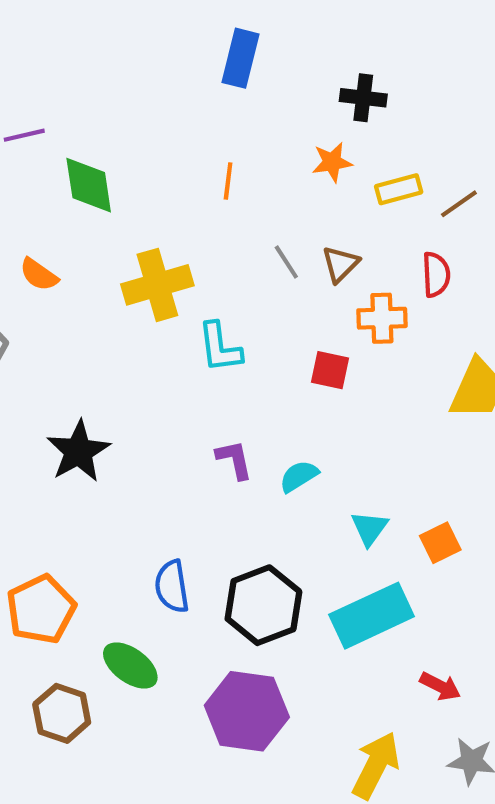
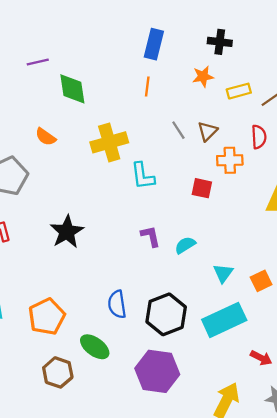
blue rectangle: (241, 58) -> (154, 44), moved

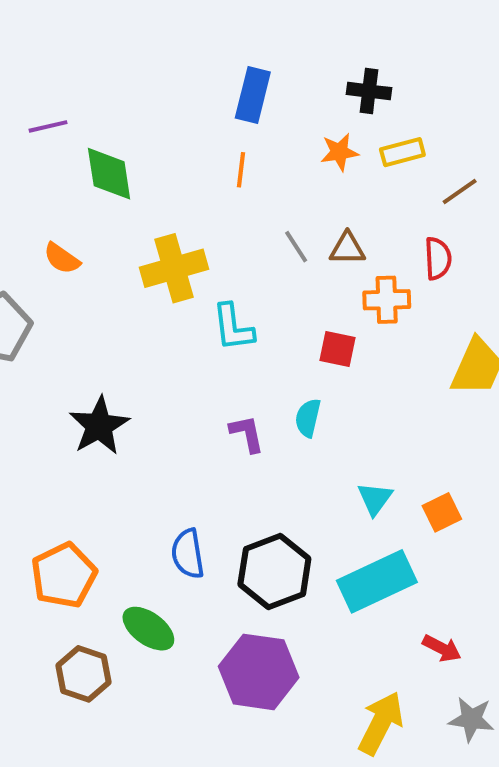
yellow rectangle: (239, 91) -> (402, 152), moved
brown triangle: (207, 131) -> (347, 249), turned 45
cyan semicircle: (185, 245) -> (308, 418), moved, turned -45

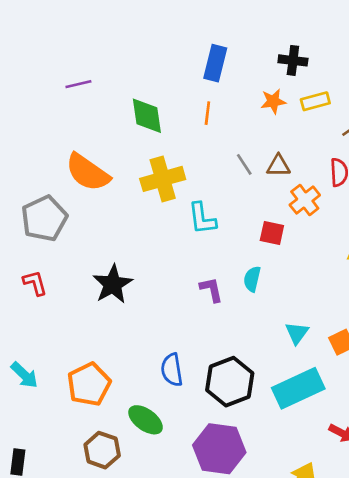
green diamond: (109, 174) -> (147, 116), moved
orange semicircle: (62, 258) -> (88, 172), size x1.8
orange cross: (387, 300) -> (305, 200), turned -36

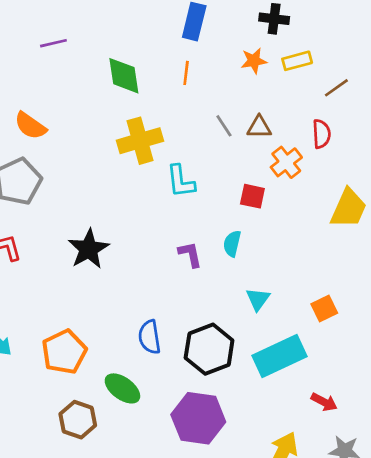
orange semicircle: (88, 172) -> (30, 126), moved, size x0.7
cyan triangle: (297, 333) -> (258, 299), moved

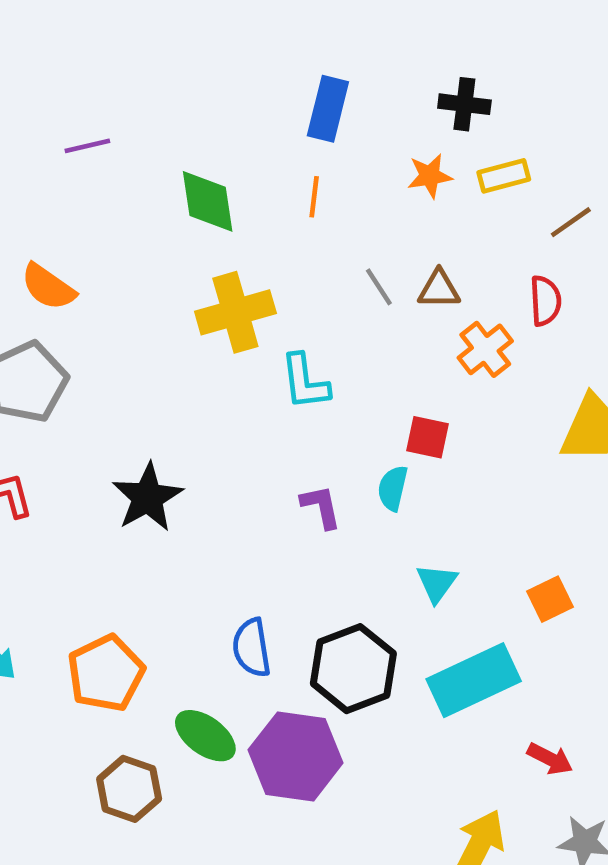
red square: (252, 196) -> (427, 437), moved
purple hexagon: (198, 418) -> (296, 756), moved

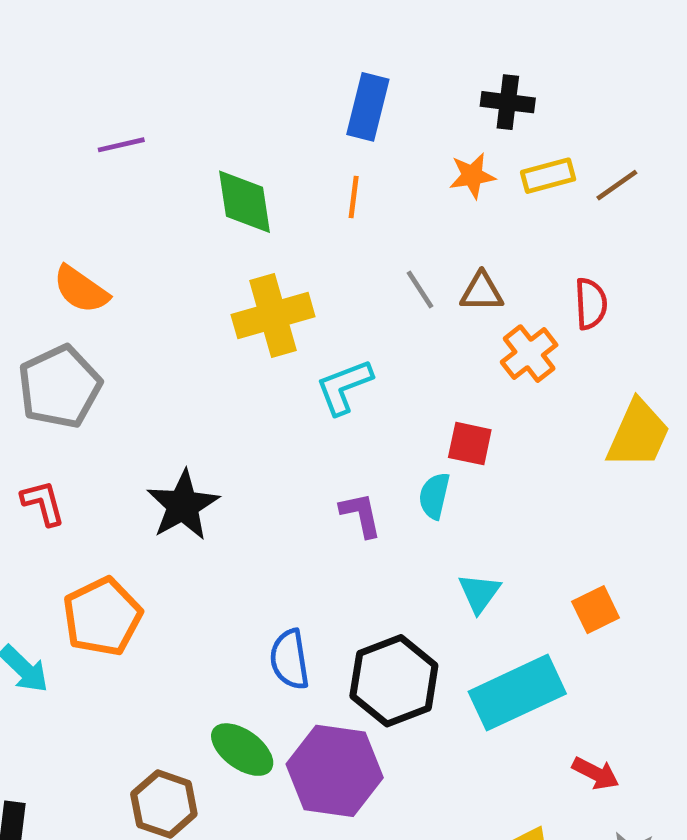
brown line: (571, 222) -> (617, 185), moved
cyan L-shape: (305, 382) -> (344, 387), turned 76
orange pentagon: (106, 673) -> (102, 617), moved

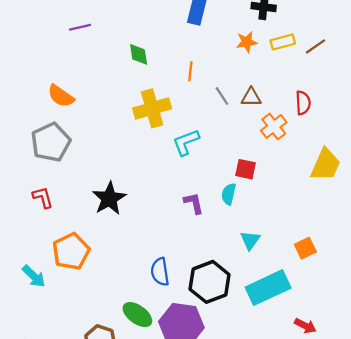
orange line: (354, 197) -> (190, 71), moved
green diamond: (245, 202) -> (139, 54), size x0.7

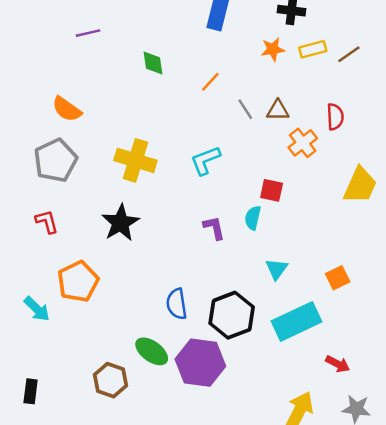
orange line: (190, 71) -> (210, 82), turned 36
yellow cross: (152, 108) -> (135, 160), moved, turned 33

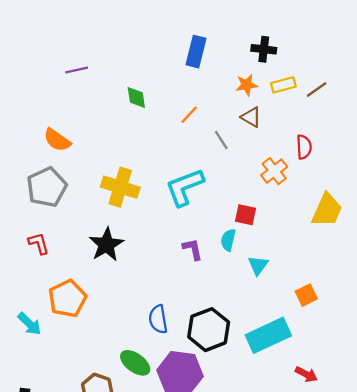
brown triangle: (278, 110) -> (251, 117), moved, turned 30
cyan L-shape: (205, 160) -> (185, 187), size x1.4
cyan triangle: (277, 269) -> (258, 265), moved

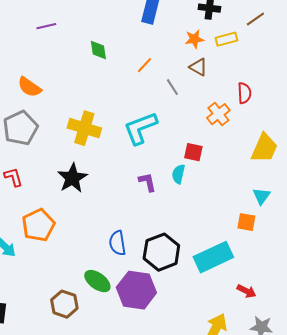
brown line: (317, 89) -> (255, 19), moved
cyan triangle: (258, 265) -> (261, 196), moved
orange square: (306, 295) -> (246, 222), turned 36

